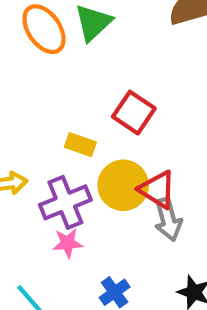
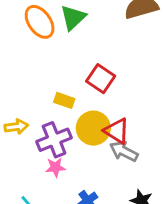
gray arrow: (168, 219) -> (124, 151), turned 132

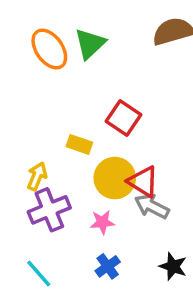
yellow arrow: (16, 127) -> (37, 176), moved, turned -60
purple cross: (54, 140) -> (49, 210), moved
pink star: (56, 167) -> (102, 222), moved

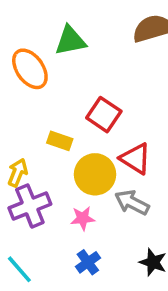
green triangle: (90, 44) -> (70, 41), turned 32
orange ellipse: (49, 49) -> (30, 69), moved
red triangle: (143, 182) -> (135, 159), moved

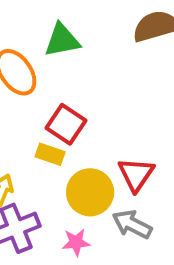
red square: (104, 115) -> (66, 124), moved
red triangle: (135, 159) -> (136, 174), turned 32

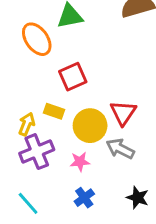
red square: (66, 124) -> (73, 77), turned 32
yellow rectangle: (50, 154) -> (54, 111), moved

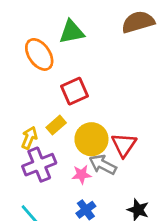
yellow rectangle: (54, 111) -> (56, 125), turned -60
red triangle: (123, 113) -> (124, 145), moved
gray arrow: (120, 149) -> (103, 165), moved

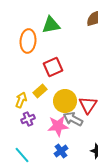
orange ellipse: (39, 54) -> (28, 41), turned 40
purple cross: (39, 165) -> (28, 119), size x0.6
pink star: (82, 174) -> (58, 126), size x1.5

